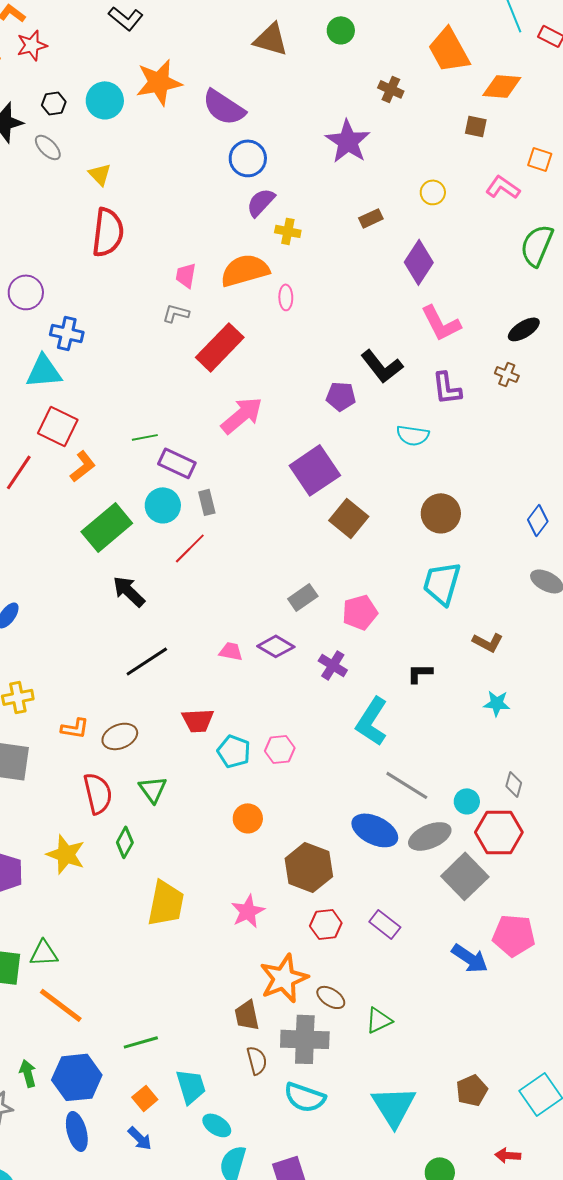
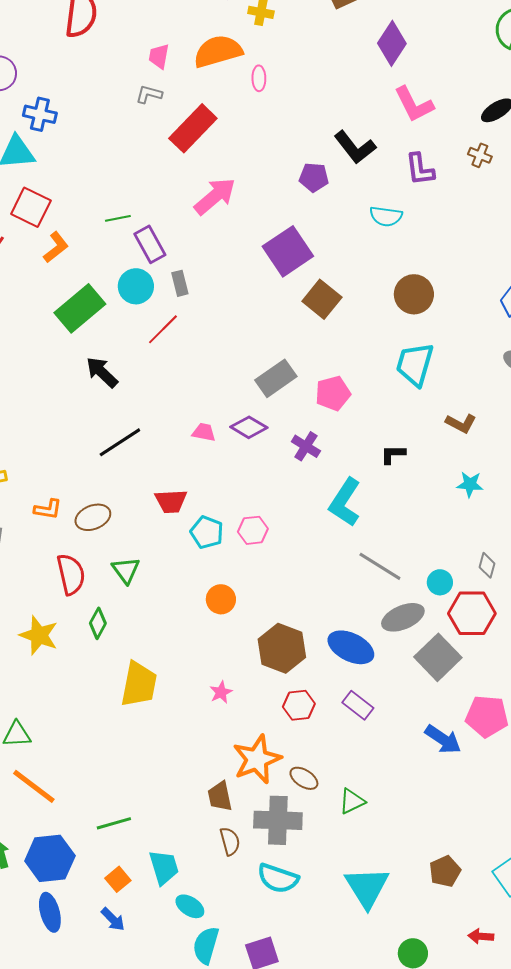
purple rectangle: (177, 463) -> (150, 244), turned 36
gray rectangle: (303, 597) -> (276, 378), size x1.4
blue ellipse: (375, 830) -> (351, 647), moved
pink star: (248, 911) -> (221, 692), size x0.7

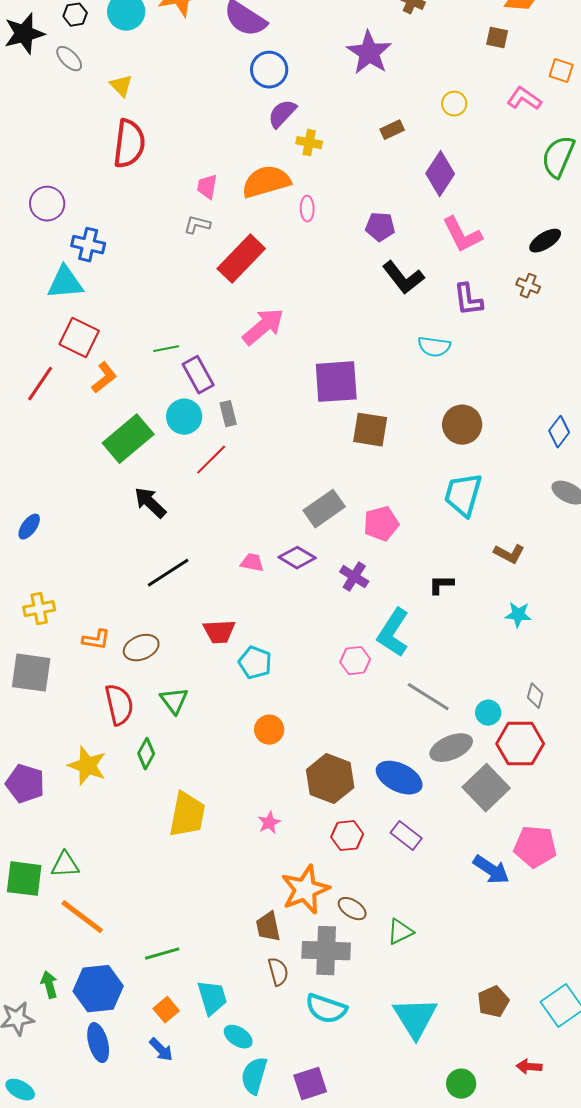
purple pentagon: (314, 177) -> (380, 227), moved
purple square: (288, 251) -> (336, 382), turned 30
brown square: (322, 299) -> (370, 430), turned -30
pink hexagon: (253, 530) -> (355, 661), moved

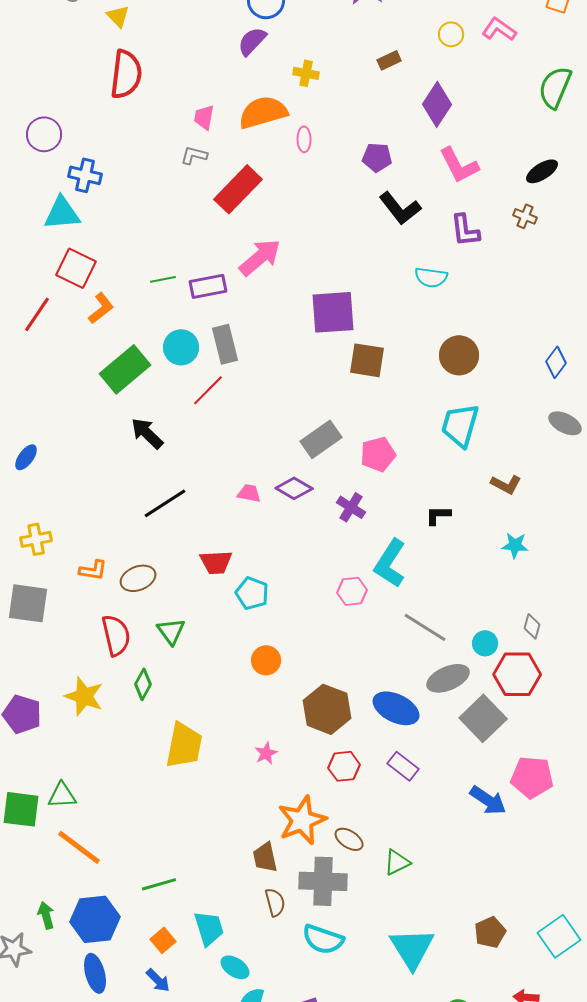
pink L-shape: (524, 99) -> (499, 29), moved
purple semicircle: (282, 114) -> (252, 41), moved
purple rectangle: (198, 375) -> (208, 286), moved, turned -72
gray rectangle: (228, 414) -> (225, 344), size x1.5

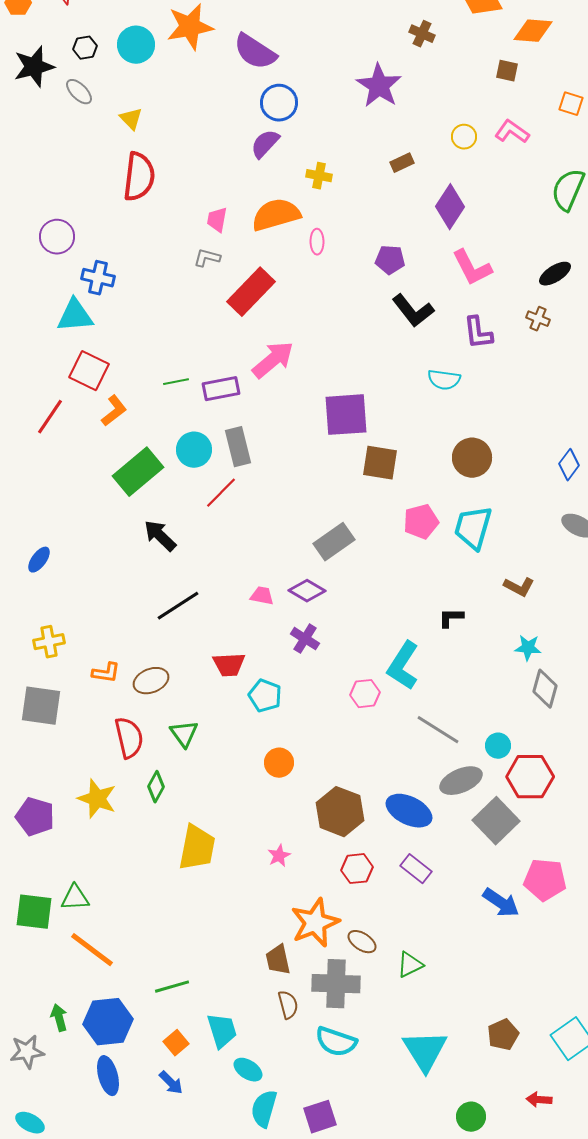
pink pentagon: (378, 454) -> (421, 522), moved
purple cross: (351, 507) -> (305, 639), moved
gray diamond: (532, 626) -> (545, 689), moved, size x1.5

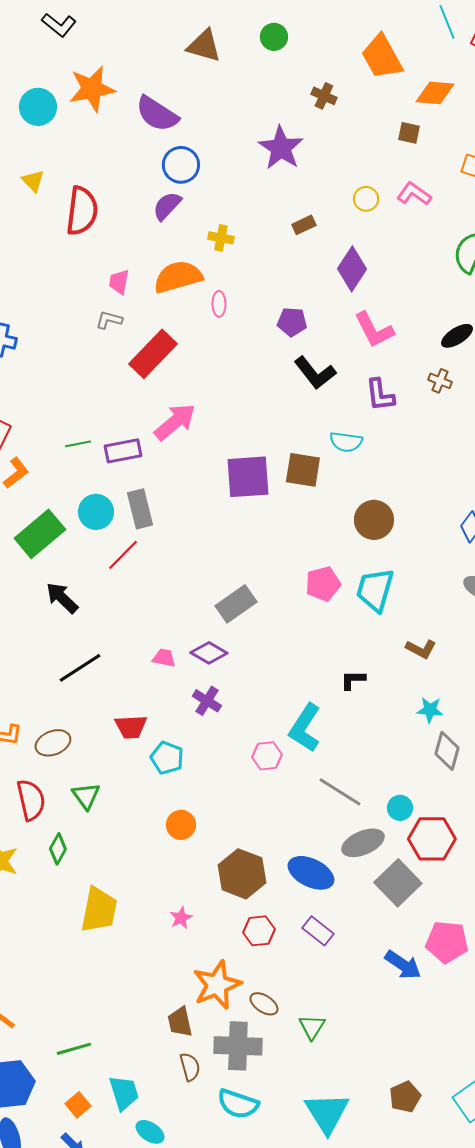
red semicircle: (139, 177) -> (82, 211), moved
brown square: (380, 463) -> (303, 470), moved
green triangle: (410, 965) -> (312, 1027), turned -32

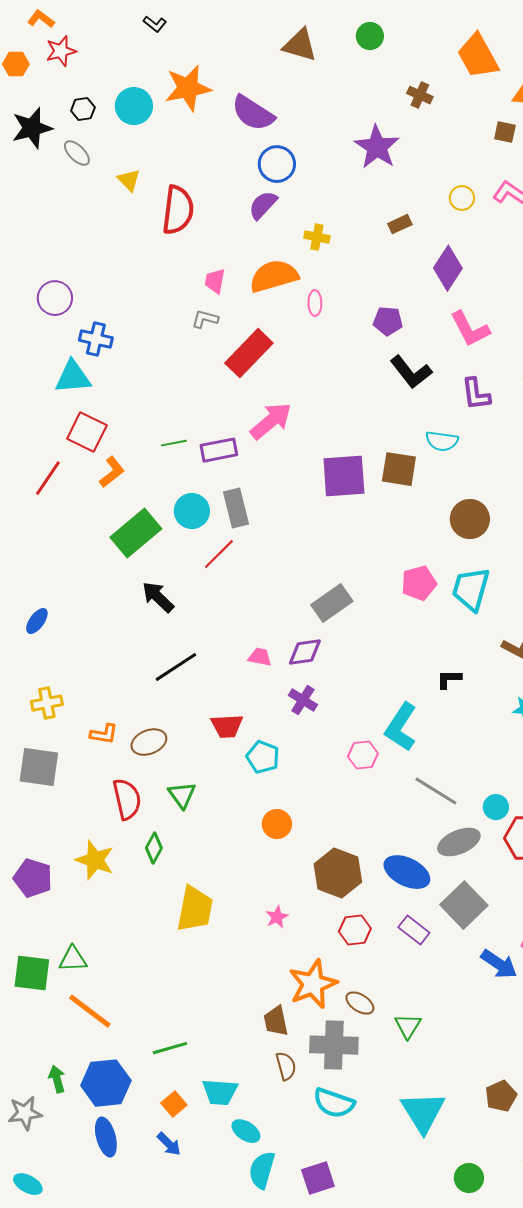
black L-shape: (59, 25) -> (155, 24), size x0.7
purple diamond: (209, 653) -> (305, 652), turned -39
gray square: (398, 883) -> (464, 905), moved
cyan trapezoid: (124, 1093) -> (220, 1092), turned 111

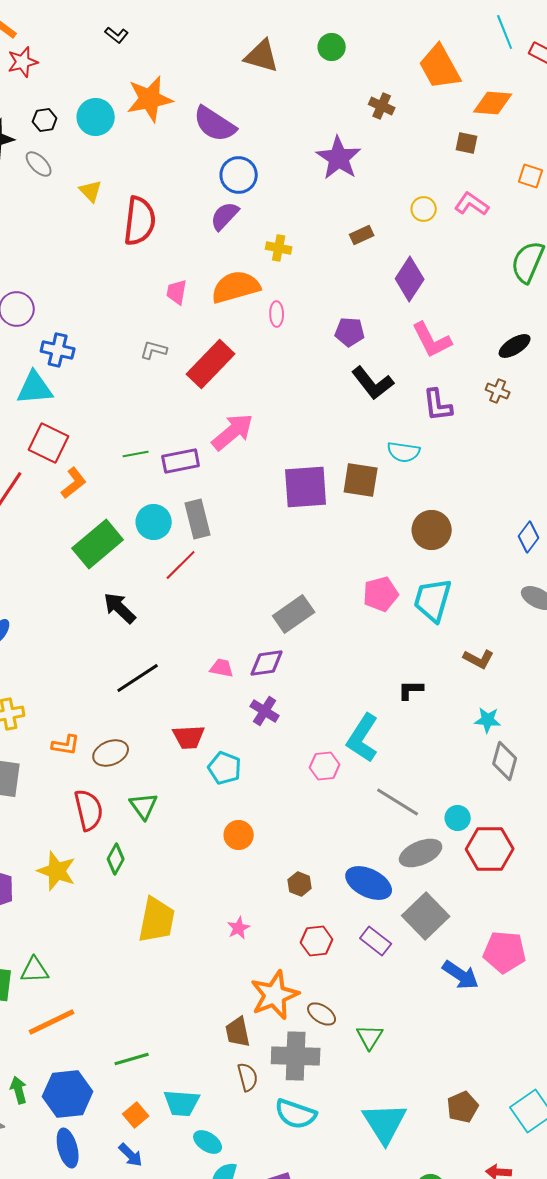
gray L-shape: (205, 319) -> (154, 350), moved
brown hexagon: (338, 873) -> (300, 884), size x0.5
orange line: (90, 1011) -> (52, 1022), turned -63

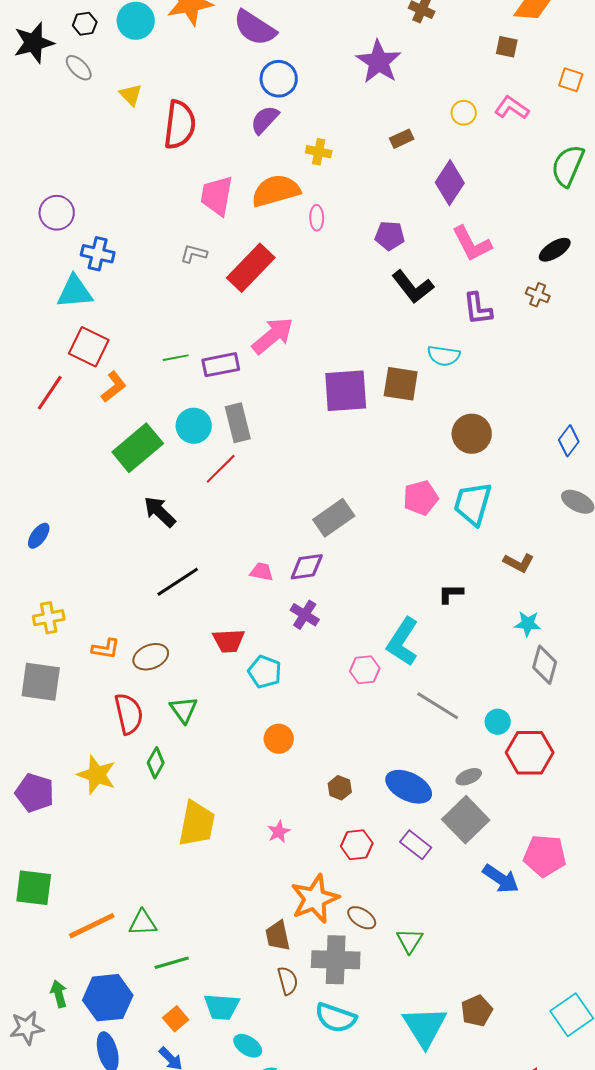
pink trapezoid: (177, 292) -> (217, 196), size x1.6
gray ellipse: (421, 853) -> (469, 777), moved, size x0.6
green triangle: (35, 970) -> (143, 923), moved
brown pentagon: (463, 1107) -> (477, 1011), moved

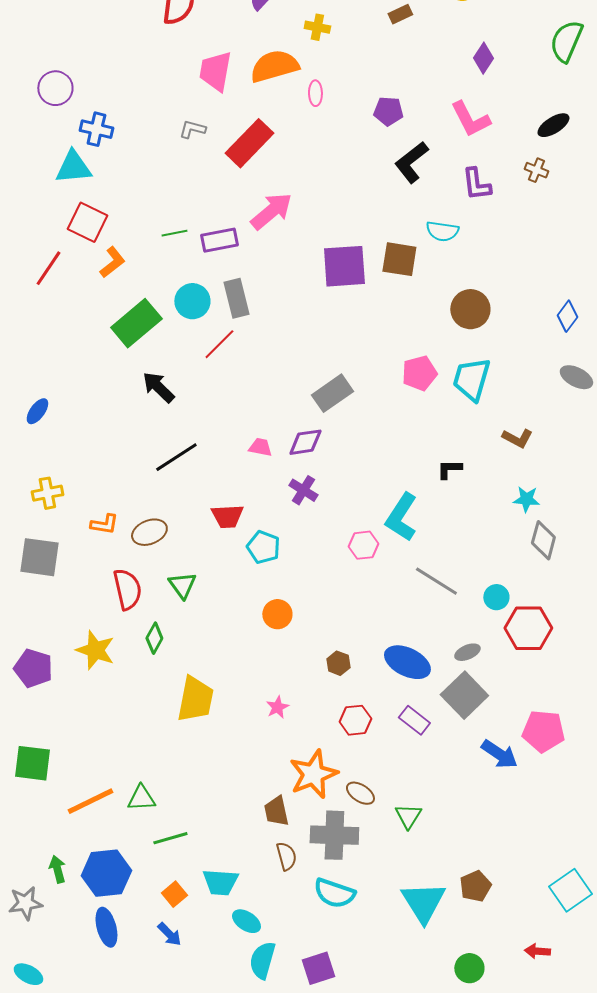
purple diamond: (450, 183) -> (483, 58), moved, size x0.7
black L-shape: (413, 287) -> (411, 162), turned 90

